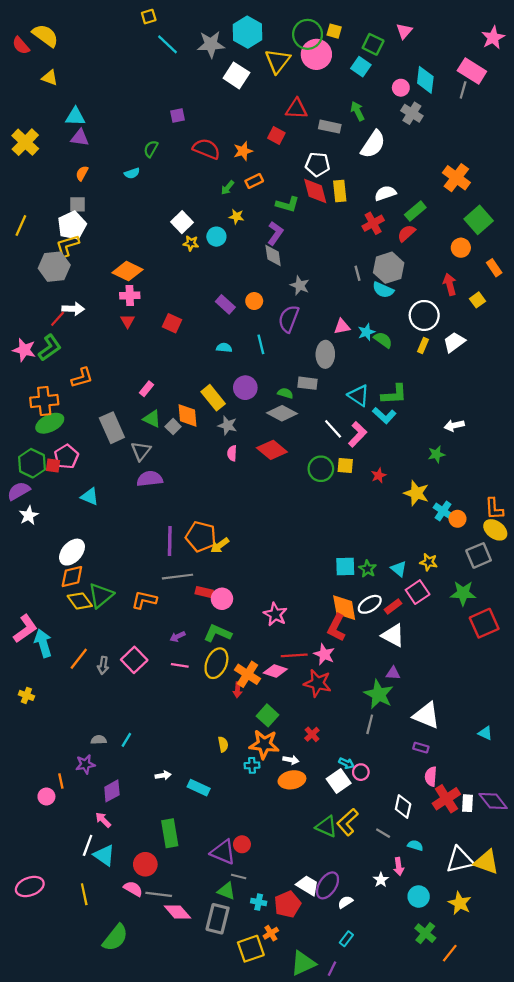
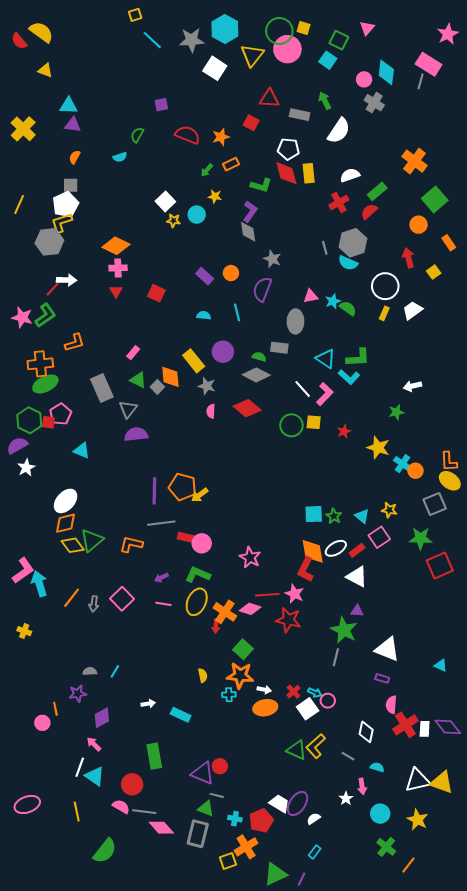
red cross: (312, 734) -> (293, 692), moved
orange cross: (271, 933) -> (246, 847), size x1.6
yellow square: (251, 949) -> (228, 861), size x0.7

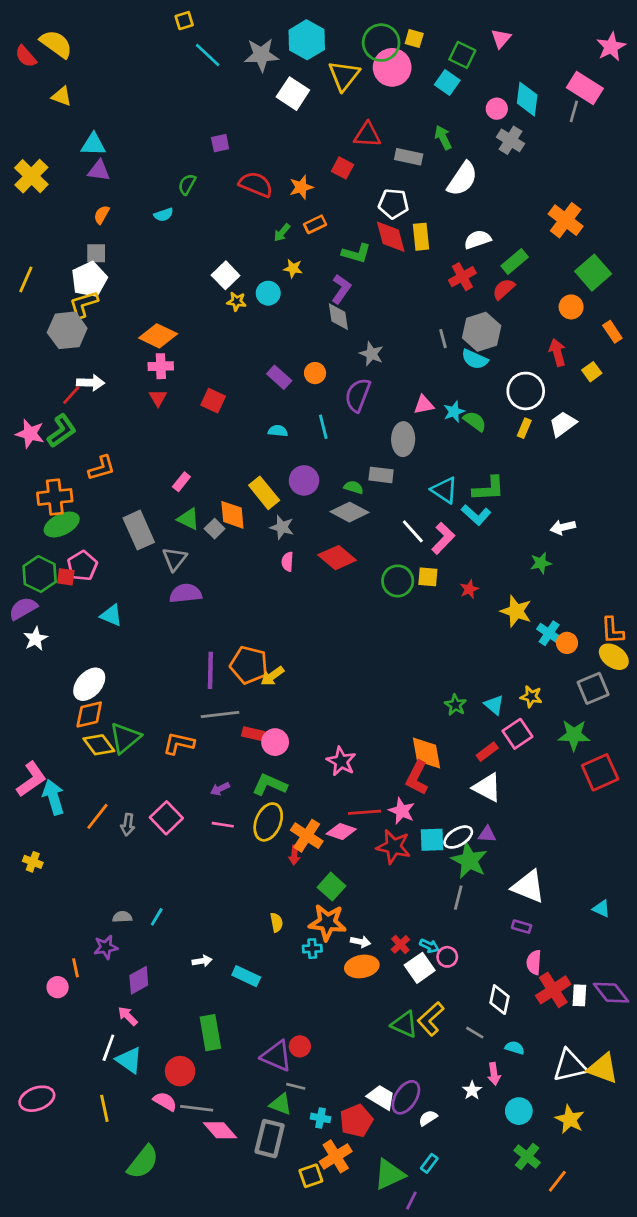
cyan square: (314, 514) -> (432, 840), moved
white ellipse: (336, 548) -> (458, 837), moved
green triangle: (275, 874) -> (389, 1174), moved

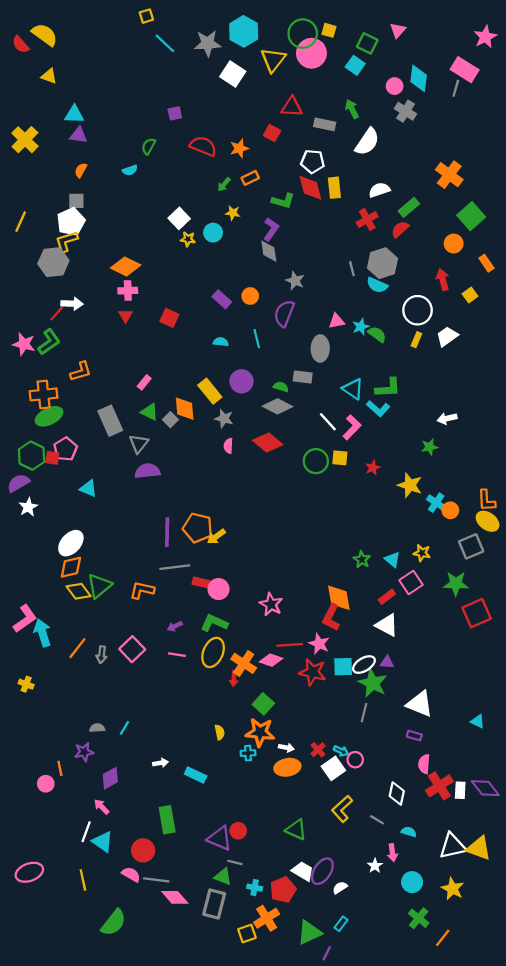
green triangle: (405, 1024) -> (296, 830), moved

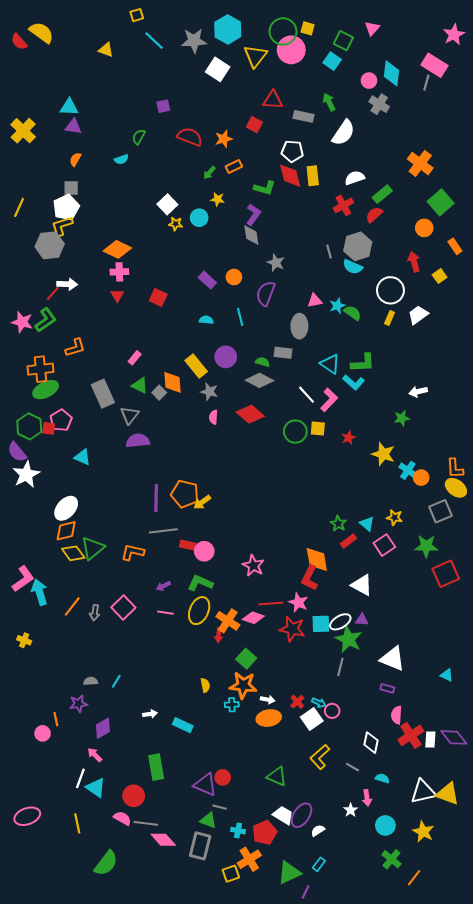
yellow triangle: (49, 76) -> (106, 50), moved
purple semicircle: (18, 483) -> (17, 452), turned -100
white star: (28, 507) -> (26, 475), size x1.5
red rectangle: (387, 597) -> (349, 541), moved

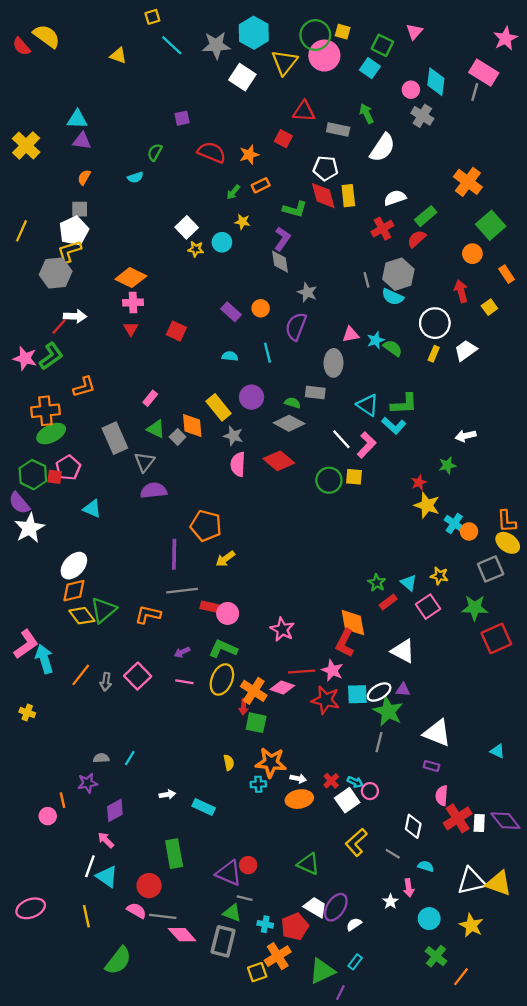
pink semicircle: (213, 417) -> (238, 464), size x1.5
red star: (349, 438) -> (419, 482), moved
orange pentagon: (185, 494) -> (206, 526), moved
green square: (246, 659) -> (256, 723), moved, turned -30

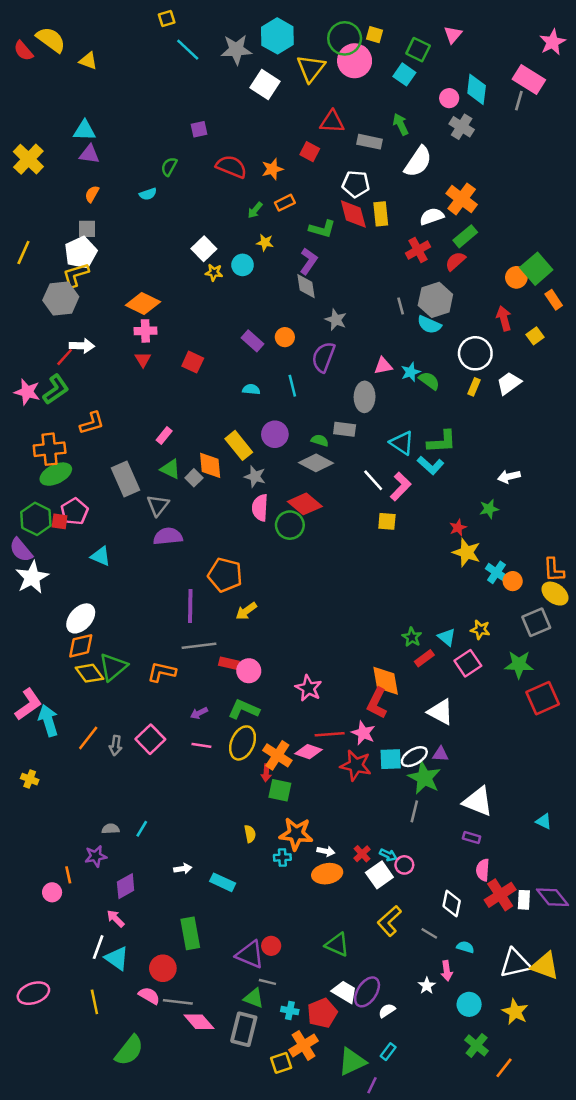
yellow triangle: (118, 56) -> (88, 61), moved
orange cross: (468, 182) -> (462, 199), moved
green square: (491, 225) -> (536, 269), moved
green circle: (329, 480) -> (290, 525), moved

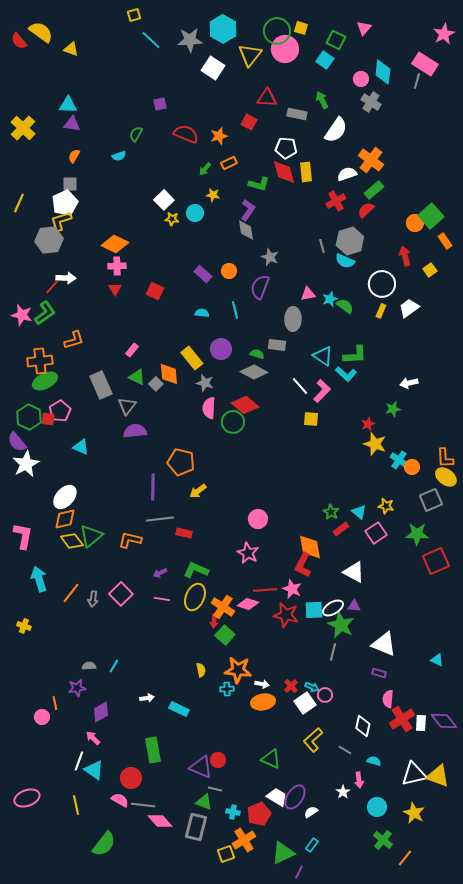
pink circle: (249, 671) -> (258, 519), moved
pink L-shape: (28, 704) -> (23, 536), moved, turned -44
green square: (280, 790) -> (225, 635), turned 30

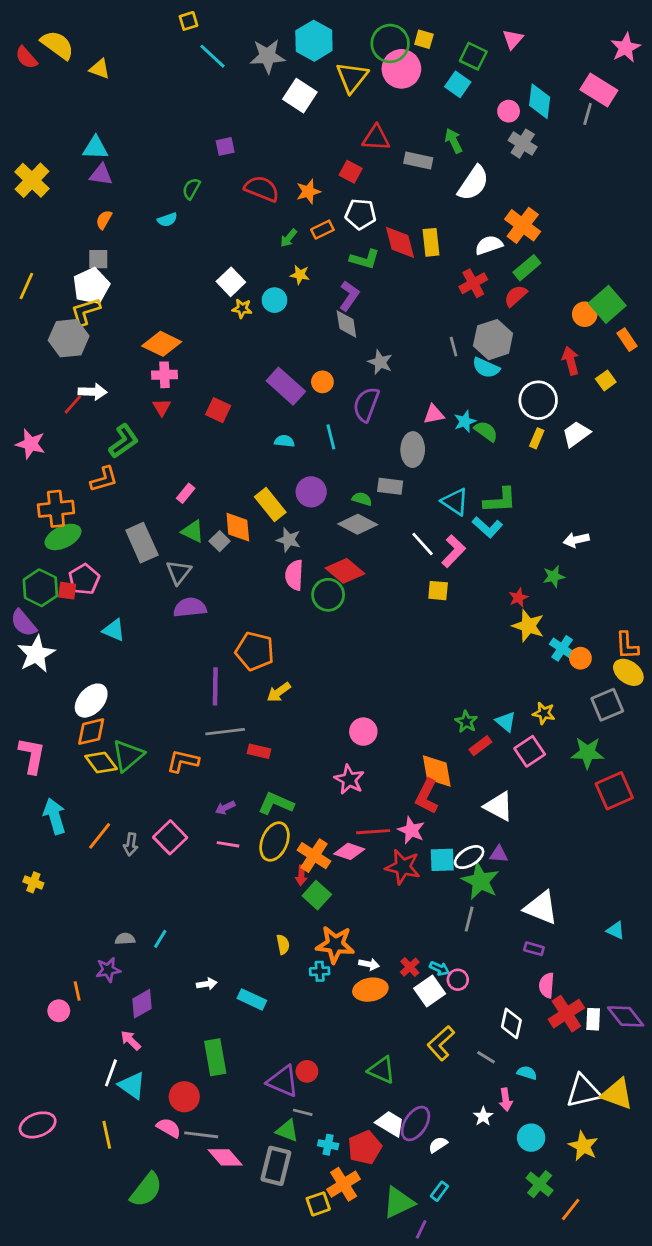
white pentagon: (286, 148) -> (361, 214), moved
purple rectangle: (203, 274) -> (286, 386), size x1.5
green L-shape: (45, 313) -> (124, 441), moved

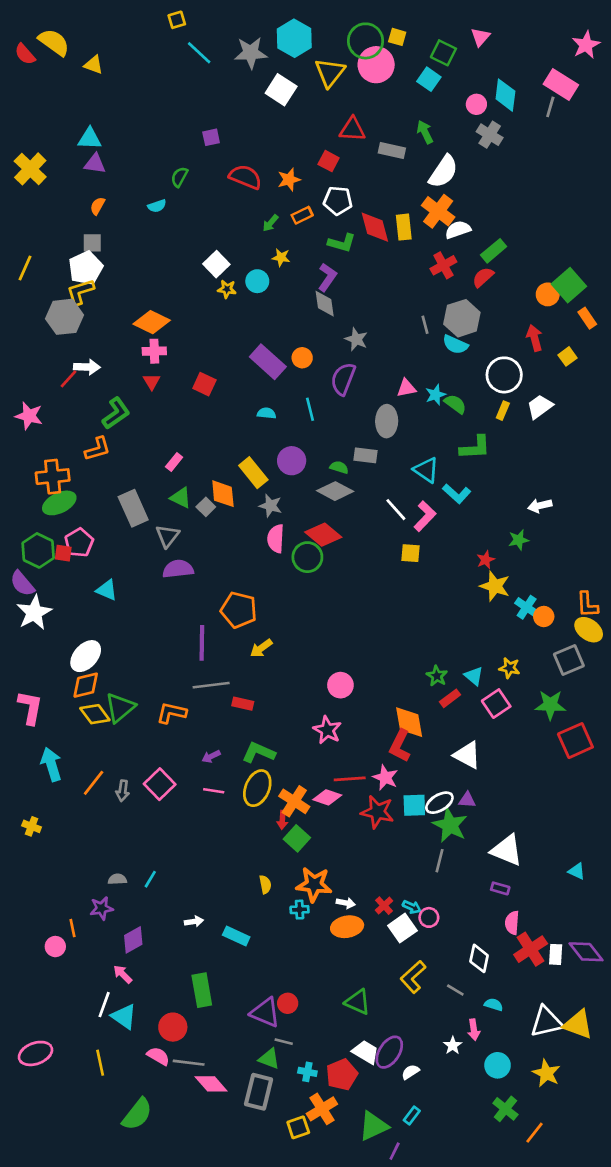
orange cross: (523, 225) -> (438, 211), moved
green L-shape: (500, 500) -> (475, 448), moved

